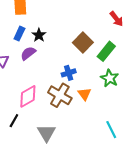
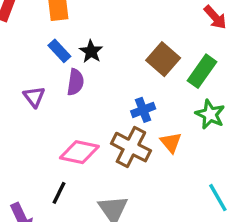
blue rectangle: (19, 34) -> (59, 51), turned -64
purple semicircle: (28, 53) -> (75, 82), turned 140
pink diamond: (28, 96) -> (79, 152), turned 45

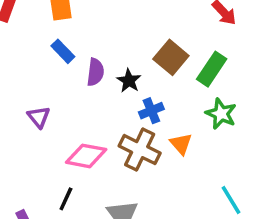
black star: (91, 51) -> (129, 81), moved
purple semicircle: (75, 82) -> (95, 72), moved
purple triangle: (34, 97) -> (39, 117), moved

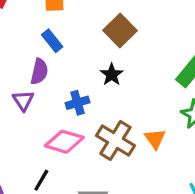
brown square: (171, 57) -> (120, 30), moved
purple semicircle: (95, 72) -> (39, 71), moved
blue cross: (151, 111) -> (78, 103), moved

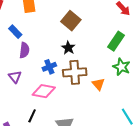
blue rectangle: (52, 41) -> (15, 32), moved
purple triangle: (23, 100) -> (15, 77), moved
brown cross: (115, 141) -> (75, 72), moved, turned -30

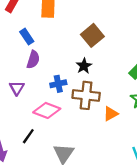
orange triangle: (98, 84) -> (111, 114), turned 32

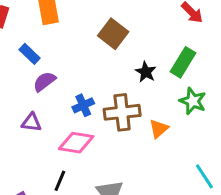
purple semicircle: (33, 60) -> (44, 82), turned -132
black star: (84, 66) -> (146, 72), moved
purple triangle: (17, 88) -> (31, 122), turned -42

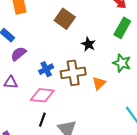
green rectangle: (183, 62) -> (122, 28), moved
black line: (60, 181) -> (42, 120), moved

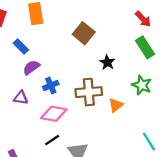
green rectangle: (122, 28) -> (145, 47), turned -66
blue cross: (46, 69) -> (51, 85), moved
black line: (42, 120) -> (52, 140), turned 32

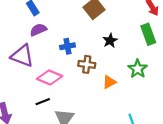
blue cross: (51, 85) -> (68, 46), moved
brown cross: (89, 92) -> (87, 64), size x0.7
purple triangle: (21, 98) -> (22, 56), size x1.6

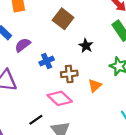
purple semicircle: (38, 30) -> (23, 45), moved
pink diamond: (50, 77) -> (60, 98), moved, turned 35

